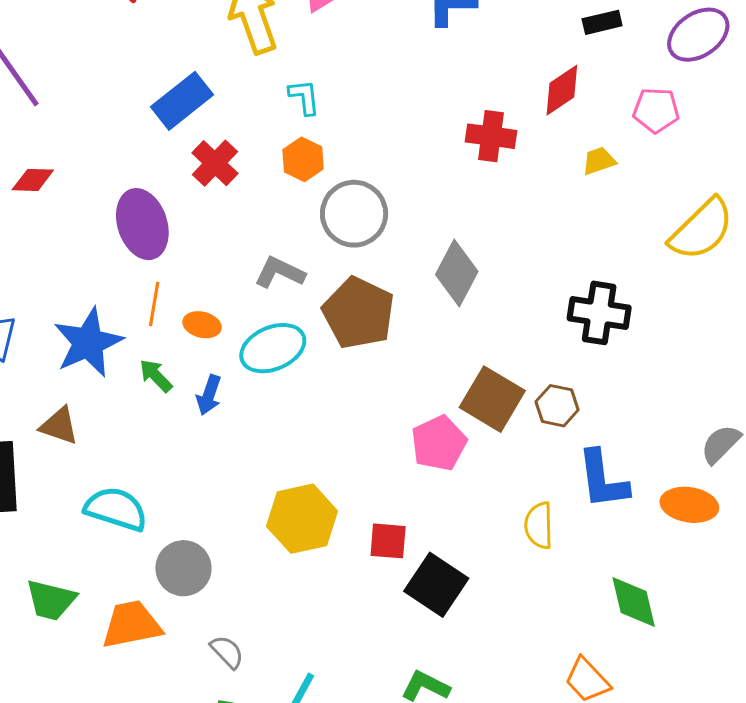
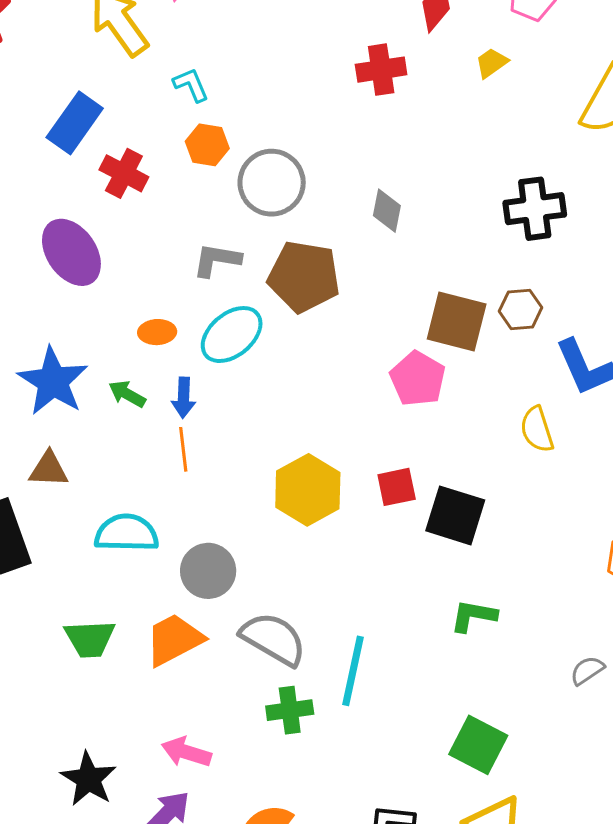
gray diamond: (457, 273) -> (387, 211), size x0.7
orange line: (154, 304) -> (183, 449), moved
gray semicircle: (227, 652) -> (273, 639), size x1.8

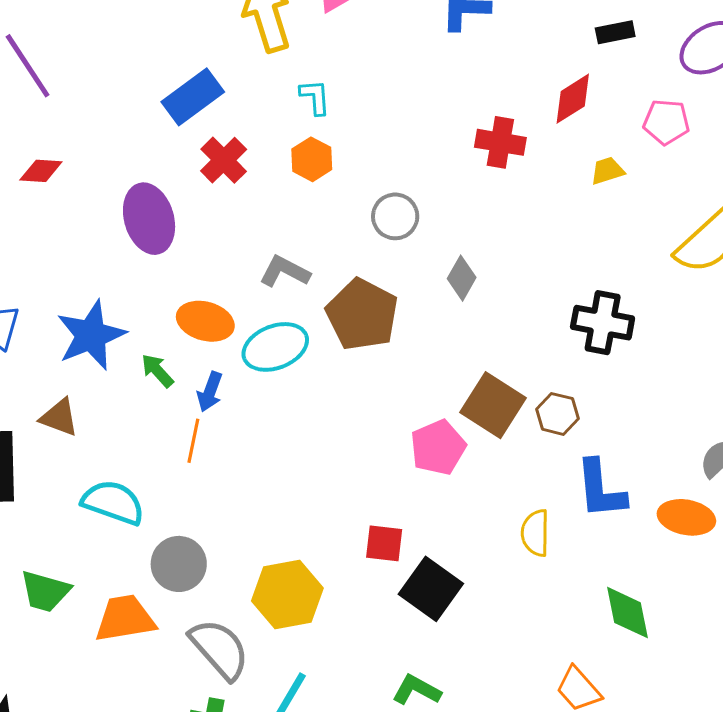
gray circle: (272, 183) -> (395, 216), moved, size x0.7
orange ellipse: (157, 332) -> (205, 321), size x1.5
yellow hexagon: (308, 490) -> (287, 595), moved

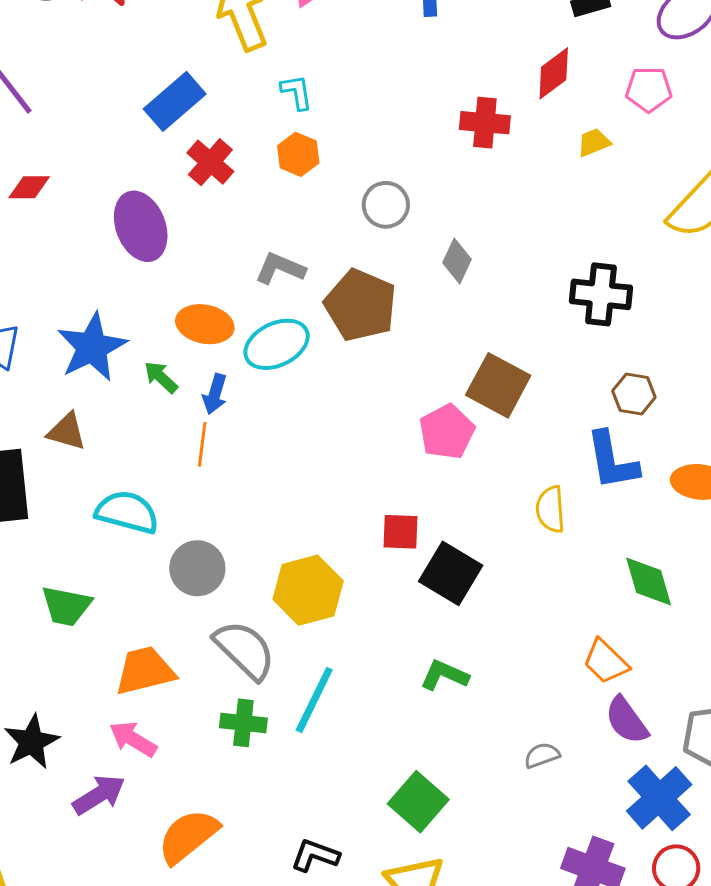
brown hexagon: (557, 414) -> (634, 394), moved
orange trapezoid: (125, 619) -> (145, 671), moved

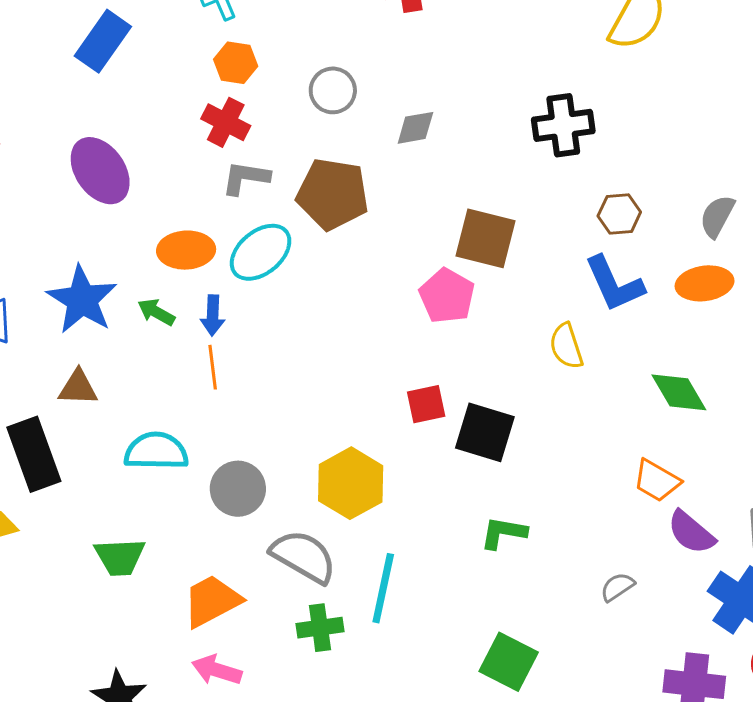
red cross: (210, 162) -> (226, 122), moved
gray diamond: (457, 261) -> (415, 128), turned 69

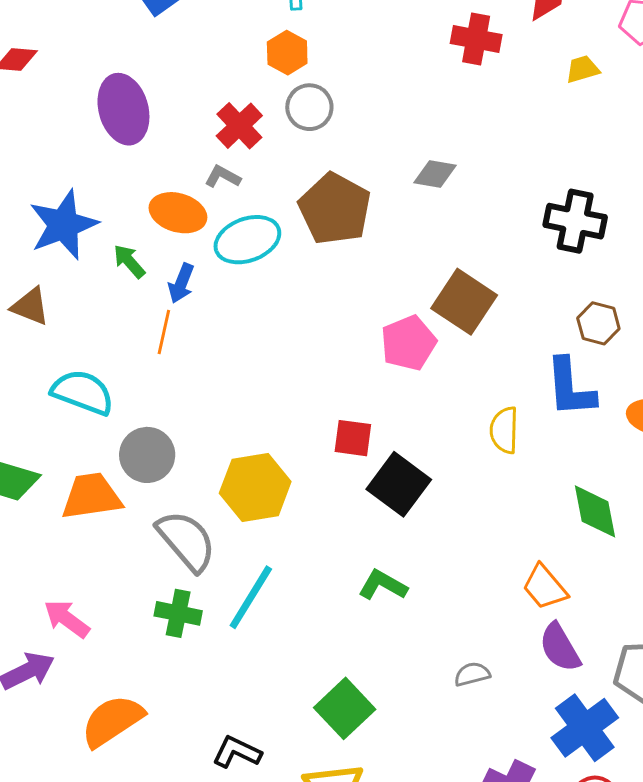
gray circle: (333, 90) -> (309, 107), moved
red cross: (226, 122) -> (239, 126), moved
gray L-shape: (246, 178) -> (223, 177), moved, size x0.7
orange trapezoid: (212, 601) -> (91, 496), moved

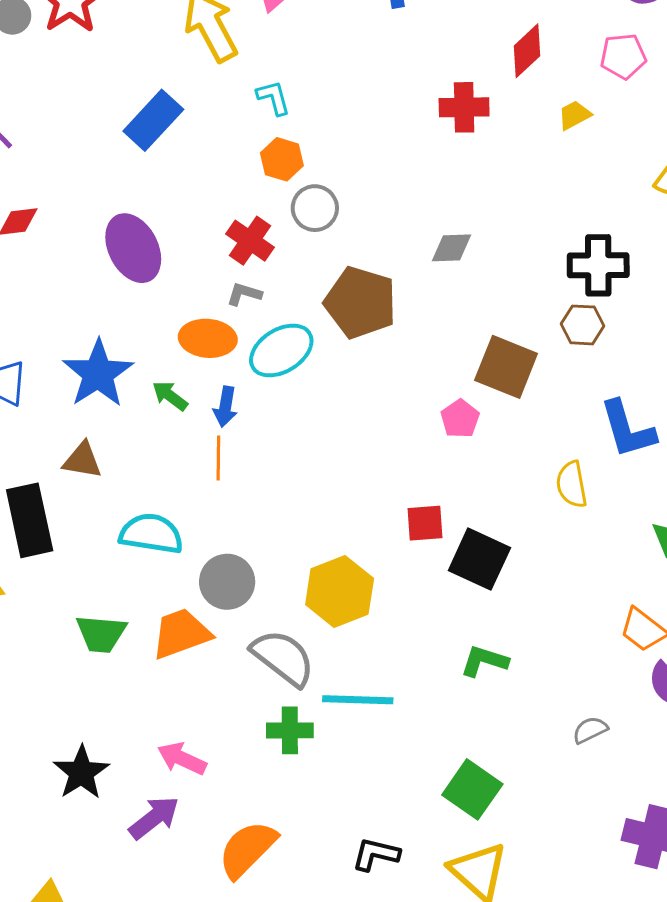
brown hexagon: (598, 323) -> (583, 325), moved
pink pentagon: (408, 343) -> (460, 419), size x0.7
cyan line: (251, 597) -> (358, 700), turned 72

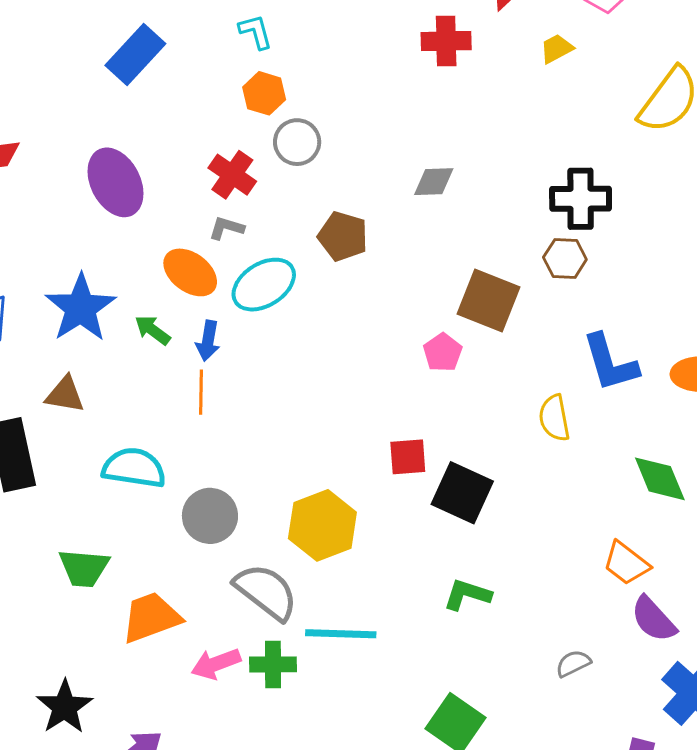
brown pentagon: (360, 302) -> (343, 236), size x0.7
orange ellipse: (208, 338) -> (190, 272), turned 32
orange trapezoid: (181, 634) -> (151, 617), moved
pink arrow: (182, 759) -> (216, 664), moved, turned -45

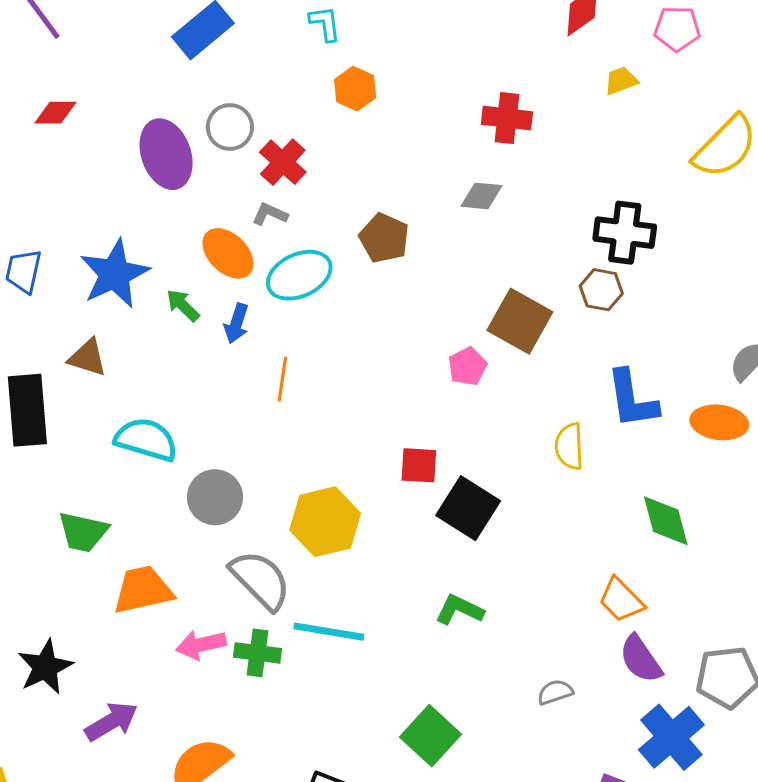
red cross: (446, 41) -> (507, 118), moved
orange hexagon: (264, 93) -> (355, 89), moved
gray circle: (297, 142) -> (230, 127), moved
orange line: (201, 392) -> (282, 379), moved

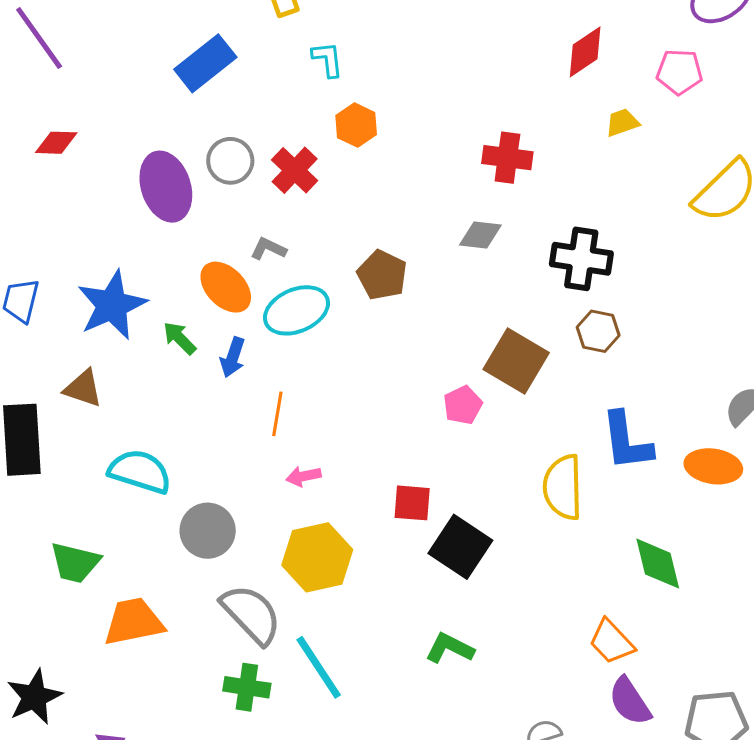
red cross: (283, 162) -> (295, 170), moved
black cross: (625, 233) -> (581, 259), moved
yellow semicircle: (569, 446) -> (563, 487), size x1.4
cyan line: (329, 632) -> (319, 667), turned 46
pink arrow: (201, 645) -> (303, 476), moved, size x0.7

